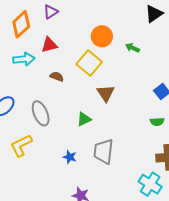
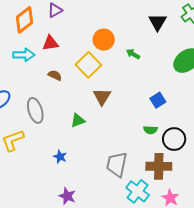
black triangle: (154, 14) -> (158, 22), turned -30
gray trapezoid: (104, 151) -> (117, 164), moved

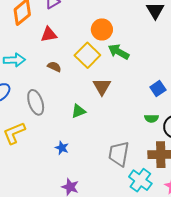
green arrow: (133, 54) -> (119, 52), moved, size x1.5
cyan arrow: (24, 55) -> (14, 60), moved

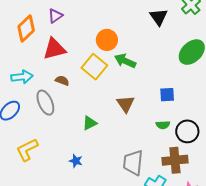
red triangle: (49, 35) -> (54, 49), size x1.4
brown triangle: (102, 87) -> (126, 104), moved
blue square: (158, 88) -> (167, 95), turned 35
gray ellipse: (36, 102) -> (45, 103), moved

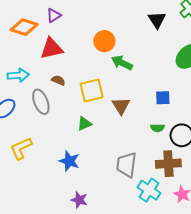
orange diamond: (26, 29) -> (24, 27), turned 60
yellow square: (94, 67) -> (92, 90), moved, turned 35
blue star: (76, 161) -> (69, 161), size x1.5

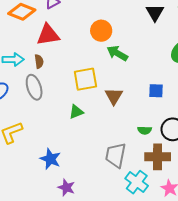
brown semicircle: (58, 80) -> (39, 61), moved, turned 56
green semicircle: (158, 128) -> (145, 130), moved
blue star: (69, 161) -> (50, 159), moved

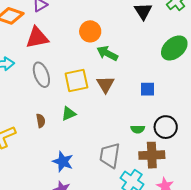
brown semicircle: (39, 61) -> (41, 121), moved
gray ellipse: (34, 87) -> (41, 75), moved
brown triangle: (114, 96) -> (105, 84), moved
blue star: (50, 159) -> (63, 162), moved

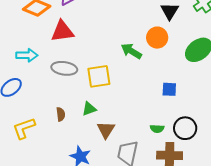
orange circle: (90, 31) -> (157, 38), moved
gray ellipse: (41, 75) -> (64, 68), turned -65
brown triangle: (105, 84) -> (106, 130), moved

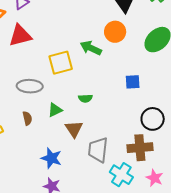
gray ellipse: (64, 68) -> (30, 86), moved
yellow square: (99, 76) -> (61, 63), moved
green semicircle: (157, 129) -> (85, 98), moved

